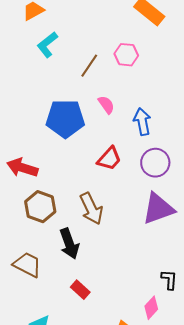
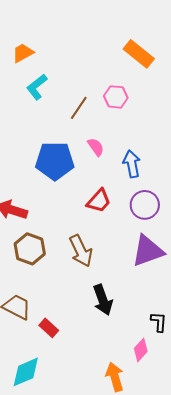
black arrow: (69, 244) -> (103, 300), moved
red rectangle: (80, 290) -> (49, 328), moved

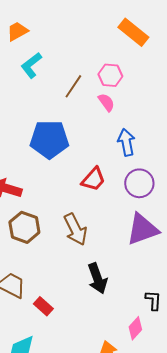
pink semicircle: (96, 147) -> (106, 102), moved

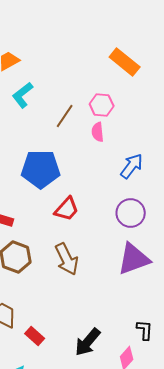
pink semicircle: (106, 102) -> (98, 132), turned -150
blue arrow: (126, 142) -> (132, 166), moved, turned 48
red trapezoid: (93, 179) -> (67, 209), moved
black arrow: (97, 278) -> (88, 342), moved, turned 60

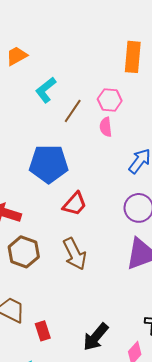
orange rectangle: (125, 62) -> (133, 57), turned 56
cyan L-shape: (23, 95) -> (46, 90), moved
red rectangle: (35, 336) -> (43, 331), turned 30

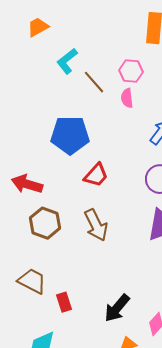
brown line: (73, 111) -> (94, 82), turned -75

